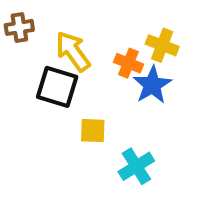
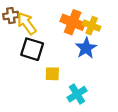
yellow arrow: (73, 51) -> (27, 23), moved
orange cross: (128, 63) -> (73, 22), moved, size x1.5

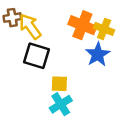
cyan cross: (77, 94) -> (61, 104), moved

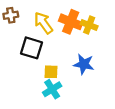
yellow arrow: (30, 26) -> (43, 23), moved
blue star: (98, 54) -> (84, 64), moved, turned -30

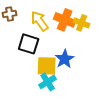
blue star: (84, 64) -> (65, 59), moved, turned 30
yellow square: (51, 72) -> (47, 66), size x1.5

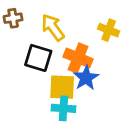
orange cross: (65, 20) -> (78, 58), moved
cyan cross: (48, 82) -> (63, 108), turned 36

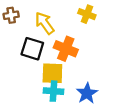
yellow cross: (109, 30) -> (87, 14), moved
blue star: (86, 78) -> (87, 93), moved

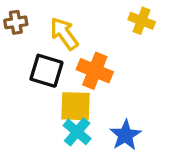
yellow cross: (87, 14) -> (142, 21), moved
cyan cross: (54, 91) -> (77, 132), turned 36

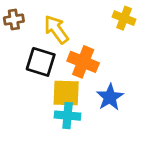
cyan cross: (77, 132) -> (68, 116), turned -35
blue star: (125, 135) -> (110, 97), moved

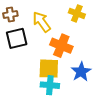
yellow cross: (124, 18) -> (77, 13), moved
black square: (41, 62) -> (17, 38), moved, turned -30

